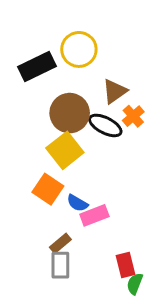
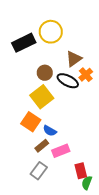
brown circle: (70, 113) -> (45, 73), size x0.6
pink rectangle: (94, 215) -> (61, 151), moved
brown rectangle: (60, 243) -> (42, 146), moved
gray rectangle: (60, 265) -> (39, 171), turned 36

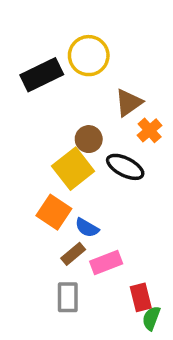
brown circle: (45, 73) -> (89, 139), moved
black ellipse: (68, 81) -> (125, 167), moved
gray rectangle: (39, 171) -> (68, 297), turned -36

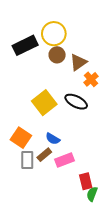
brown circle: (89, 139) -> (57, 55), moved
orange square: (54, 212) -> (21, 138), moved
gray rectangle: (68, 297) -> (27, 160), moved

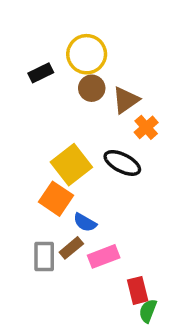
black rectangle: (25, 45) -> (41, 73), size x0.6
orange square: (21, 138) -> (56, 199), moved

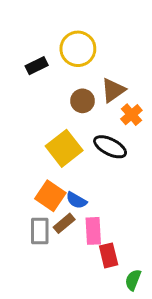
brown circle: (92, 88) -> (83, 101), moved
orange square: (56, 199) -> (50, 196), moved
pink rectangle: (104, 256) -> (93, 231), turned -72
red rectangle: (138, 290) -> (109, 255), moved

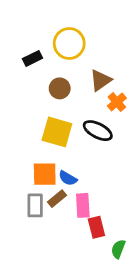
brown circle: (83, 101) -> (60, 88), moved
yellow square: (64, 148) -> (57, 132), turned -36
orange square: (50, 196) -> (45, 174), turned -35

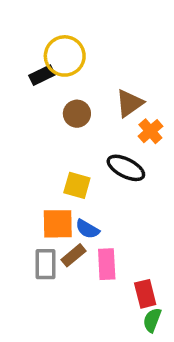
yellow circle: (69, 43) -> (65, 56), moved
yellow square: (57, 132) -> (77, 185), moved, size x0.7
red rectangle: (96, 227) -> (145, 294), moved

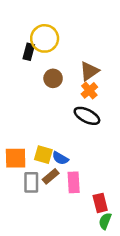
black rectangle: (42, 75) -> (29, 52), turned -49
orange cross: (150, 131) -> (89, 90), moved
yellow square: (77, 185) -> (43, 155), moved
orange square: (58, 224) -> (16, 158), moved

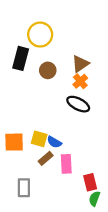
black rectangle: (29, 52) -> (21, 58), moved, size x1.5
gray rectangle: (31, 182) -> (24, 188), moved

